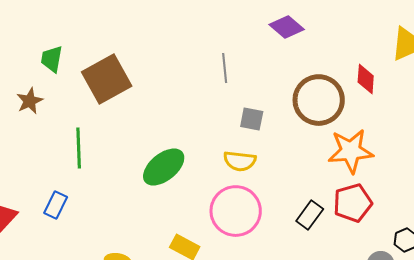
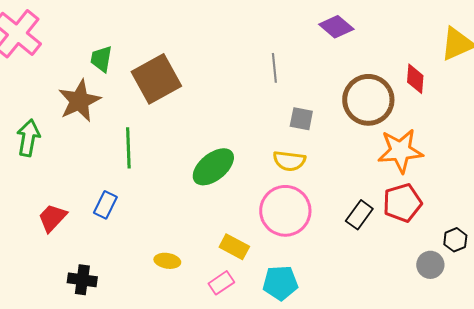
brown star: (30, 101) -> (79, 101), size x1.6

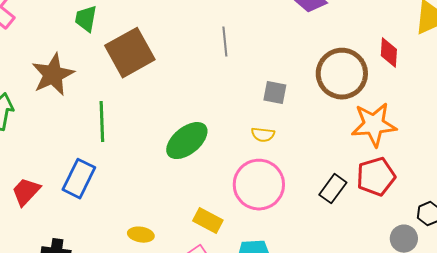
green trapezoid: (101, 59) -> (86, 19), moved
gray line: (274, 68) -> (225, 42), moved
yellow semicircle: (289, 161) -> (263, 135), size x0.7
blue rectangle: (105, 205) -> (79, 179), size x1.4

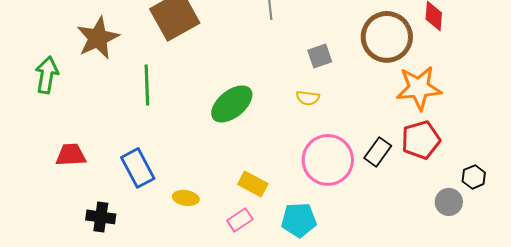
gray square: (275, 93) -> (320, 56), turned -30
blue rectangle: (79, 179) -> (138, 168), moved, turned -54
pink circle: (259, 185) -> (328, 160), moved
red trapezoid: (26, 192) -> (71, 155), turned 44

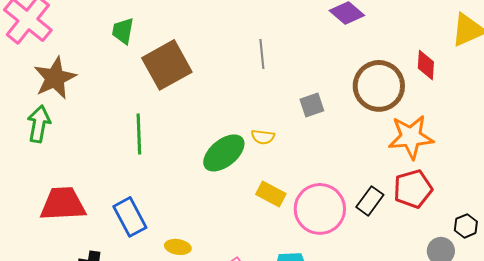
brown star: (98, 38) -> (55, 78), moved
yellow semicircle: (308, 98) -> (263, 137), moved
red trapezoid: (71, 155) -> (63, 204), size x1.5
yellow rectangle: (253, 184) -> (271, 194), moved

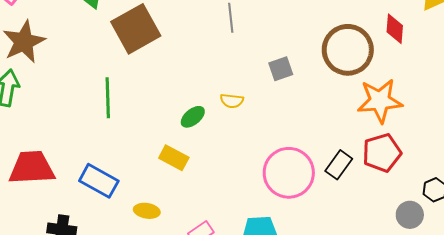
green ellipse: (224, 153) -> (193, 117), size x0.6
yellow rectangle: (271, 194) -> (174, 158), moved
blue rectangle: (130, 217) -> (99, 181), turned -33

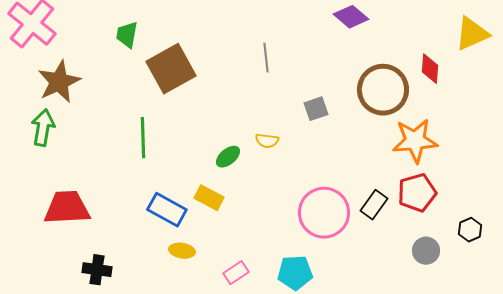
blue rectangle: (99, 181) -> (167, 210), moved
gray circle: (410, 215) -> (426, 251), moved

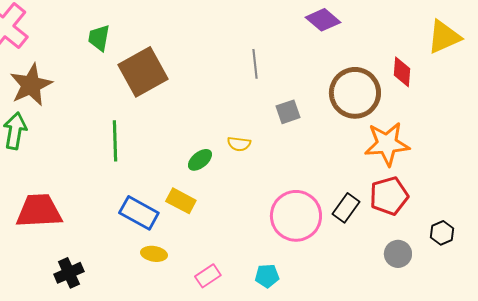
gray line: (266, 58) -> (255, 64), moved
black cross: (97, 270) -> (69, 273), turned -32
cyan pentagon: (295, 273) -> (267, 276), size x0.7

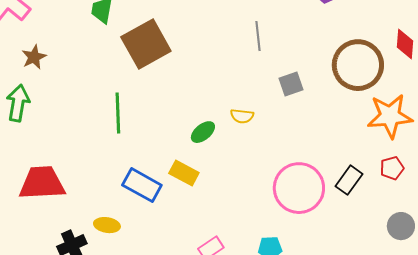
brown star: (31, 85) -> (34, 57), size x0.6
red pentagon: (389, 196) -> (392, 168), size x0.6
yellow ellipse: (154, 254) -> (107, 225), moved

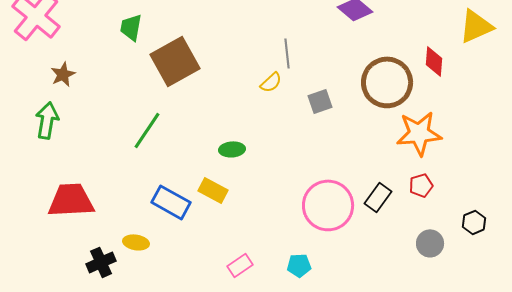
green line: (118, 113) -> (147, 130), turned 36
yellow semicircle: (242, 116) -> (271, 82), moved, turned -50
green ellipse: (203, 132) -> (232, 149), turned 35

